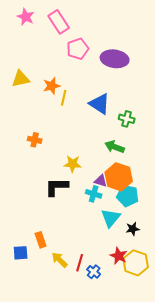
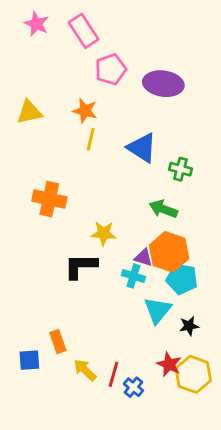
orange star: (52, 86) -> (85, 111), moved, turned 30
orange cross: (35, 140) -> (49, 199), size x1.6

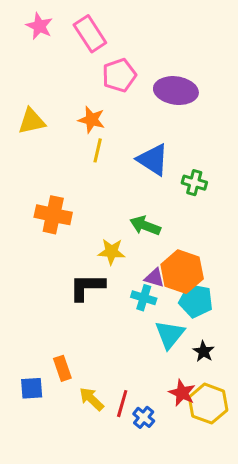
green arrow: (163, 209) -> (145, 226), moved
black star: (189, 326) -> (204, 351), turned -30

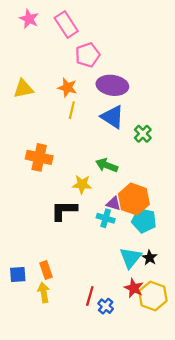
purple ellipse: (176, 91) -> (112, 85), moved
green cross: (194, 183) -> (143, 134), turned 30
cyan triangle: (170, 335) -> (130, 258), moved
blue square: (32, 388) -> (18, 275), moved
yellow arrow: (92, 399) -> (44, 293), moved, turned 36

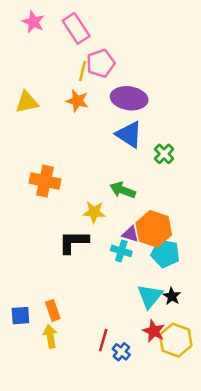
yellow line: (72, 110) -> (83, 71), moved

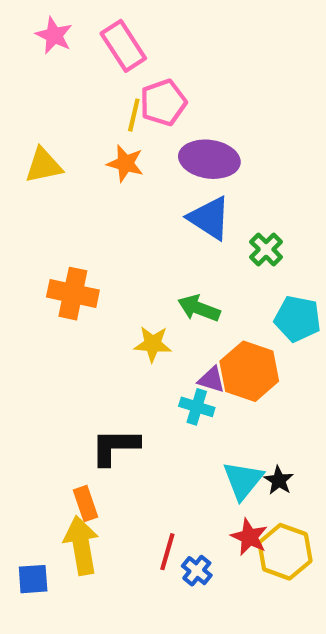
black L-shape: (73, 242) -> (115, 447), moved
cyan pentagon: (165, 253) -> (298, 319), moved
blue square: (20, 316) -> (33, 579), moved
yellow arrow: (50, 336) -> (81, 545), size x1.5

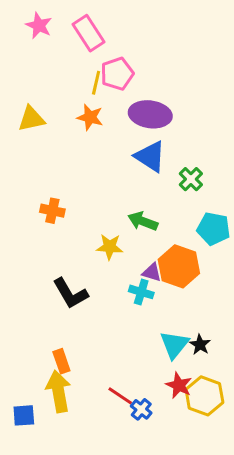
orange cross: (73, 294) -> (52, 211), size x0.7
black L-shape: (115, 447) -> (70, 293), moved, turned -120
red line: (167, 552) -> (120, 396), turned -72

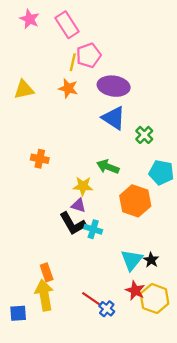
purple triangle: (152, 272) -> (78, 205), moved
cyan cross: (141, 292) -> (93, 229), moved
black L-shape: (70, 293) -> (73, 224), moved

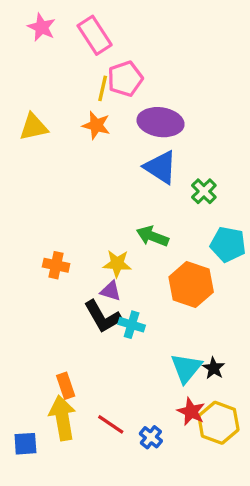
orange cross: (40, 159) -> (56, 265), moved
red line: (91, 299) -> (111, 424), moved

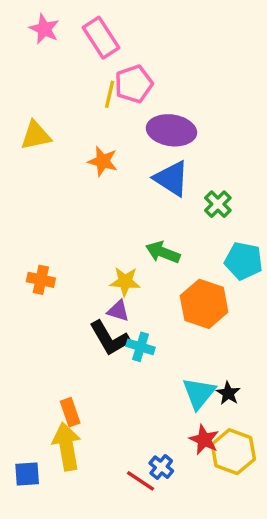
orange star: (96, 125) -> (103, 161), moved
orange cross: (56, 265) -> (41, 280), moved
red line: (111, 424) -> (141, 481), moved

